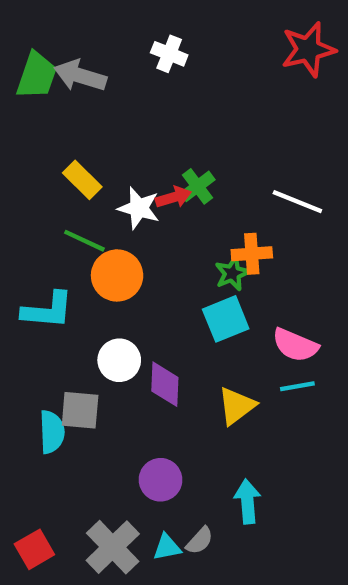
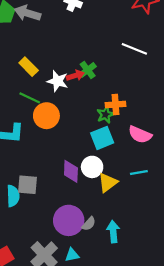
white line: (297, 202) -> (134, 49), moved
pink semicircle: (295, 345) -> (140, 135), moved
white circle: (119, 360) -> (92, 167), moved
purple circle: (161, 480) -> (69, 220), size x1.4
gray semicircle: (200, 541) -> (89, 224), moved

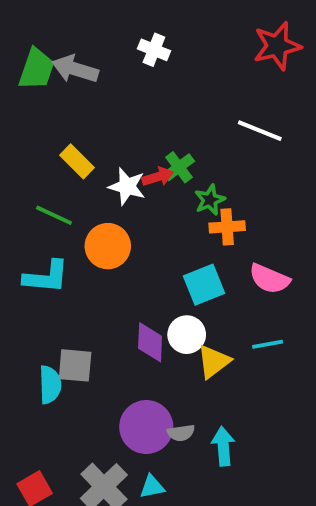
green line: (30, 98) -> (54, 215), moved
green star: (105, 115) -> (210, 200), moved
gray semicircle: (89, 224) -> (181, 433), turned 40

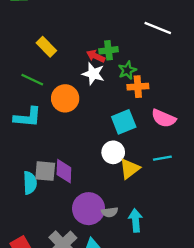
green cross: (179, 167) -> (108, 50), turned 30
red arrow: (158, 177) -> (96, 56), turned -138
white star: (127, 186) -> (93, 74), moved
purple diamond: (150, 342) -> (64, 171), moved

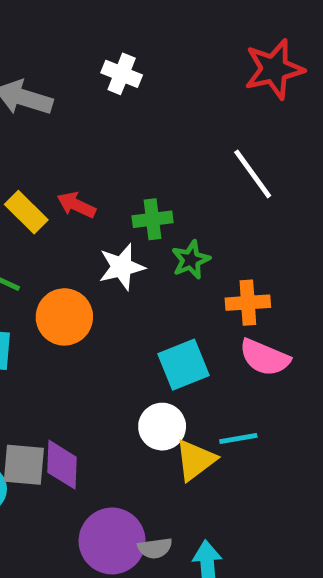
white line: (158, 28) -> (253, 174), turned 32
red arrow: (96, 56) -> (76, 205), moved
white star: (93, 74) -> (122, 267), turned -30
orange cross: (138, 87) -> (248, 303), moved
cyan line: (162, 158) -> (238, 438), moved

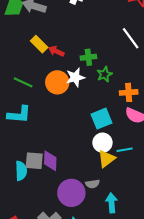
yellow rectangle: (26, 212) -> (39, 44), moved
orange circle: (64, 317) -> (57, 82), moved
white circle: (162, 427) -> (102, 143), moved
gray semicircle: (155, 548) -> (92, 184), moved

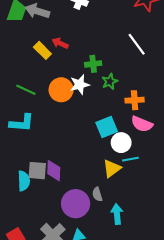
red arrow: (56, 51) -> (60, 43), moved
white circle: (102, 143) -> (121, 143), moved
gray semicircle: (92, 184) -> (97, 194), turned 80

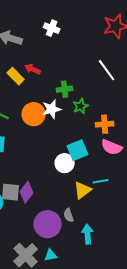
white circle: (121, 143) -> (65, 163), moved
purple diamond: (54, 171) -> (27, 192), turned 35

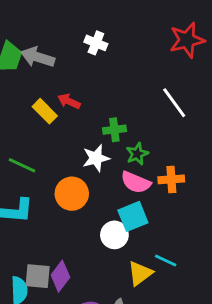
orange circle: (34, 114) -> (72, 194), moved
pink semicircle: (112, 147) -> (136, 182), moved
cyan line: (101, 181) -> (166, 261), turned 35

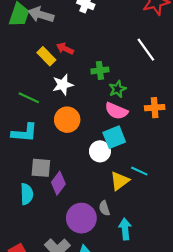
white star: (96, 158) -> (63, 85), moved
orange cross: (171, 179) -> (155, 108), moved
gray square: (38, 276) -> (41, 168), moved

